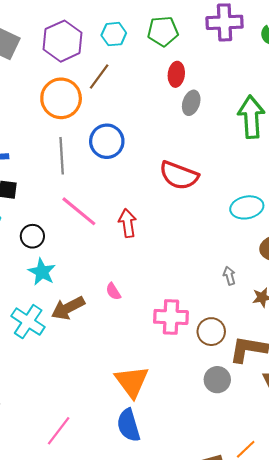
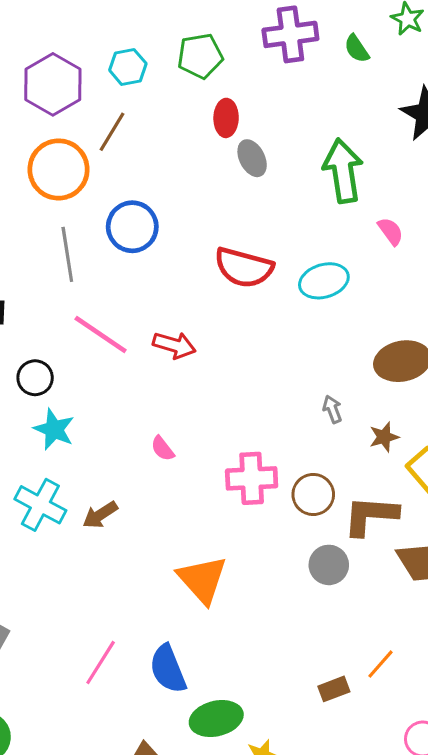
gray ellipse: (191, 103) -> (252, 158), turned -40
cyan ellipse: (247, 207) -> (324, 281), moved
red arrow: (128, 223) -> (174, 345), turned 120
brown arrow: (68, 308) -> (100, 515), moved, size x0.7
blue semicircle: (129, 425) -> (168, 669), moved

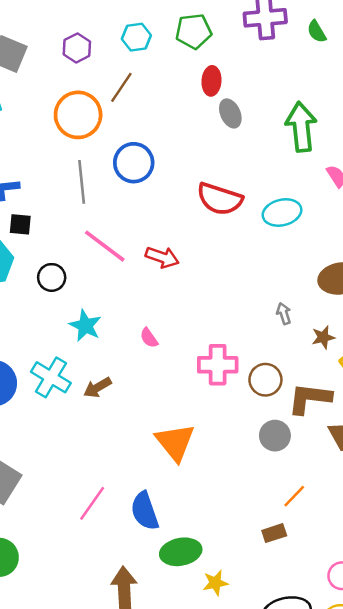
purple hexagon: (53, 84) -> (77, 48), size x0.6
cyan star: (54, 429) -> (85, 326), moved
orange line: (380, 664) -> (294, 496), moved

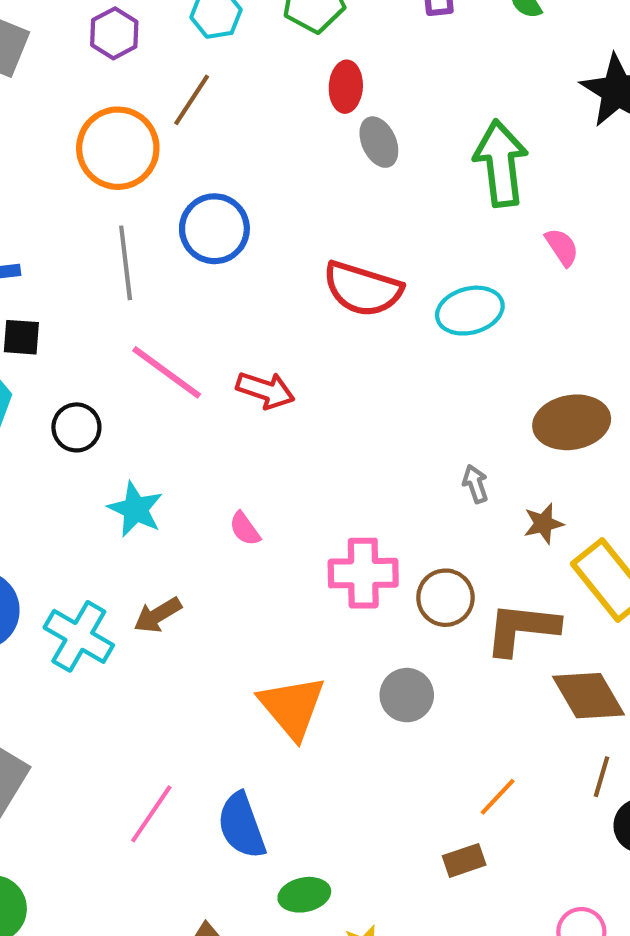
cyan cross: (51, 377) -> (79, 636), moved
gray circle: (275, 436) -> (407, 695), moved
green ellipse: (181, 552) -> (304, 895), size x0.7

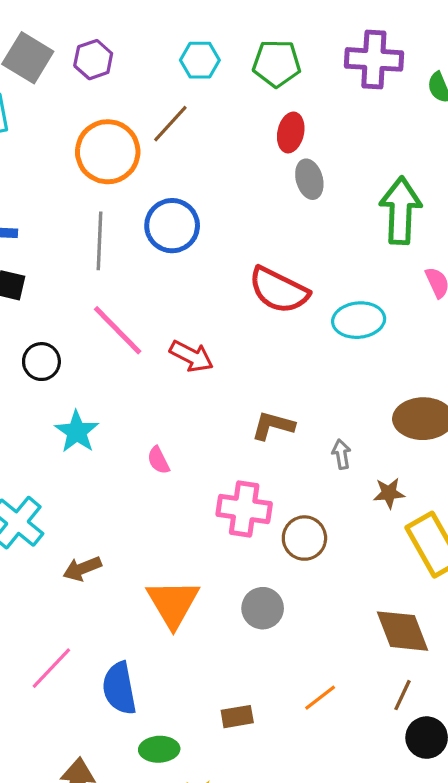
purple hexagon: (114, 33) -> (93, 60), moved
brown arrow: (158, 615) -> (82, 569), moved
brown L-shape: (522, 629) -> (273, 426), moved, size x0.7
brown rectangle: (464, 860) -> (237, 717), moved

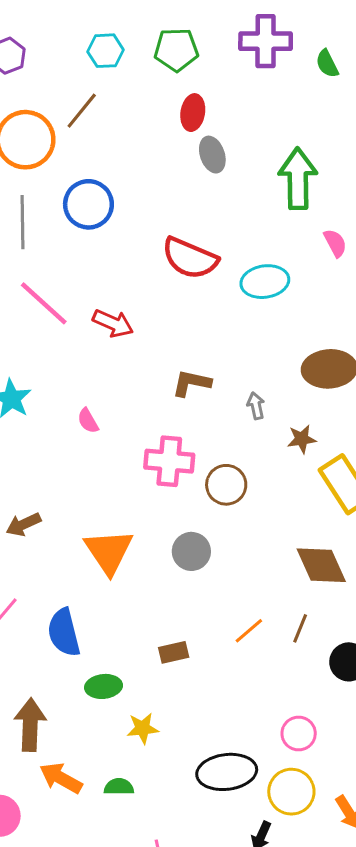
brown line: (402, 695) -> (300, 628), moved

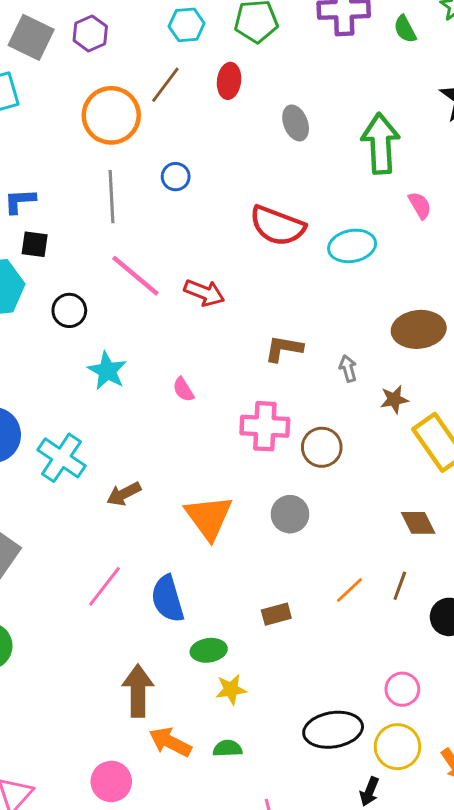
red ellipse: (193, 113) -> (229, 81), moved
blue circle: (88, 204) -> (176, 177), size x0.6
brown diamond: (321, 565) -> (418, 523), size x0.7
yellow star: (143, 728) -> (231, 689), moved

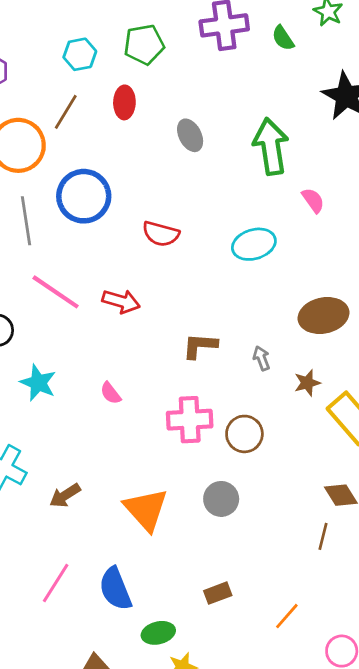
blue circle: (176, 177) -> (84, 196), size x2.0
red semicircle: (277, 226) -> (161, 234), moved, size x0.7
brown line: (400, 586) -> (323, 536), moved
orange line: (350, 590) -> (287, 616), moved

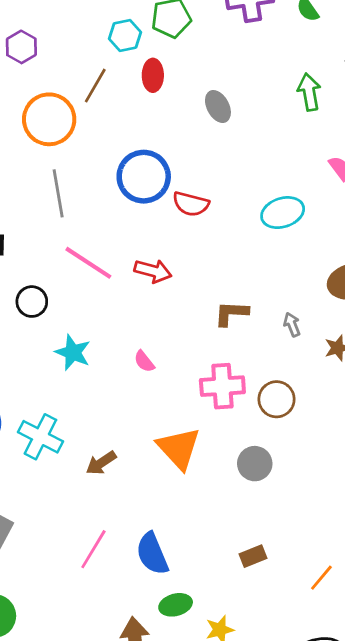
cyan hexagon: (80, 54) -> (125, 35), moved
green arrow: (271, 147) -> (309, 92), moved, size x0.7
blue circle: (84, 196) -> (144, 177), moved
orange triangle: (146, 509) -> (179, 448), moved
green ellipse: (158, 633) -> (176, 605), moved

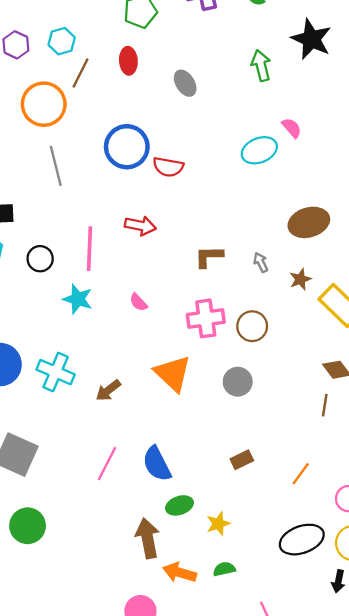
cyan hexagon: (125, 35) -> (62, 41), moved
cyan ellipse: (283, 213) -> (259, 150), moved
pink line: (88, 263) -> (89, 249), moved, turned 63

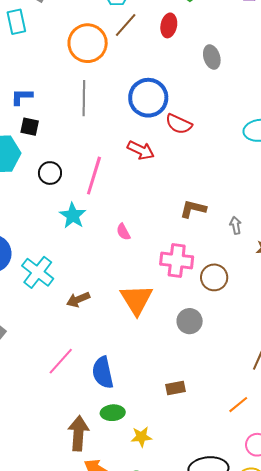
red arrow: (140, 226) -> (141, 150), moved
orange line: (301, 474) -> (238, 405), moved

